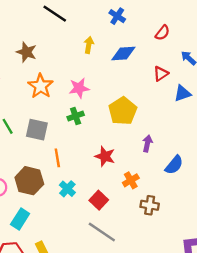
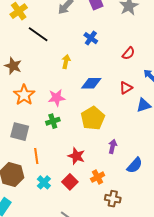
blue diamond: (123, 53) -> (91, 83), moved
red square: (99, 200) -> (70, 182), moved

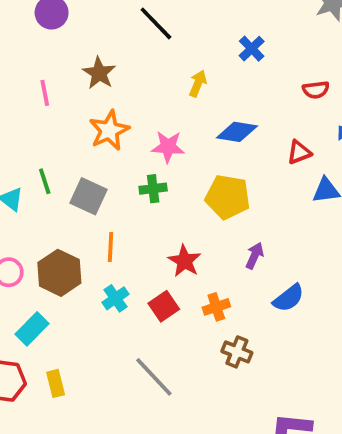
red semicircle: (128, 53) -> (316, 90), turned 32
yellow pentagon: (93, 118) -> (228, 197), turned 30

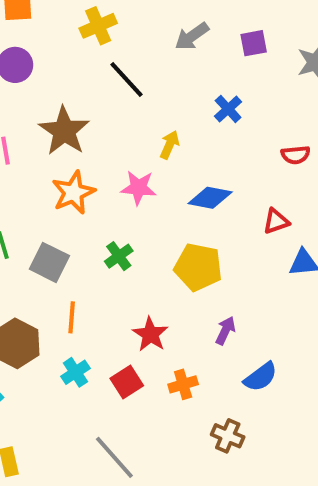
brown star: (99, 73) -> (64, 131), size x1.4
pink star: (168, 147) -> (139, 188), moved
green cross: (153, 189) -> (119, 256), turned -30
brown cross: (237, 352) -> (228, 436), moved

